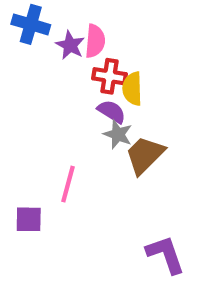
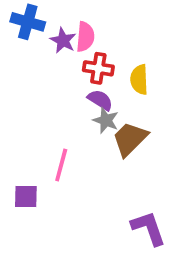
yellow semicircle: (132, 89) -> (139, 79), moved

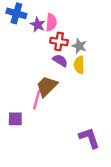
yellow semicircle: (139, 79) -> (79, 65), moved
gray star: (106, 120) -> (79, 46), moved
brown trapezoid: (130, 139) -> (47, 86), moved

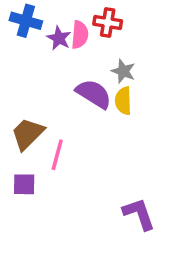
red cross: (59, 41) -> (108, 23), moved
purple semicircle: (60, 61) -> (94, 94), size x1.5
brown trapezoid: (47, 86) -> (28, 134), moved

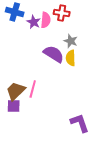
brown trapezoid: (28, 134) -> (16, 91), moved

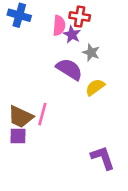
purple star: (34, 22) -> (72, 35), moved
yellow semicircle: (71, 58) -> (95, 87), moved, turned 56
brown trapezoid: (16, 91) -> (21, 117), turned -110

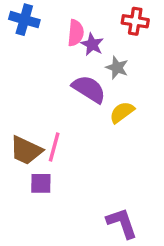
red cross: (80, 17) -> (135, 21), moved
purple square: (18, 136) -> (41, 183), moved
purple L-shape: (103, 158) -> (122, 223), moved

